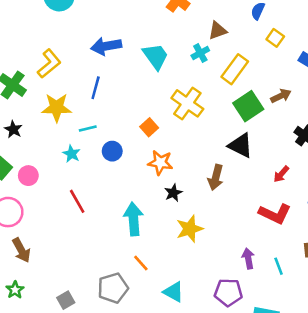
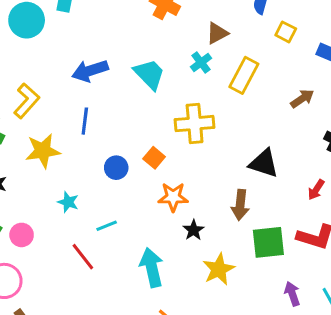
yellow cross: (187, 103) -> (195, 124), turned -32
green square: (248, 106) -> (268, 242), moved, turned 36
cyan line: (88, 128) -> (107, 226), moved
blue circle: (112, 151) -> (116, 168), moved

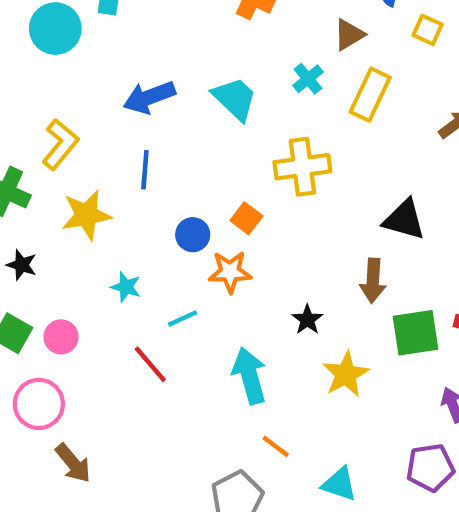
brown triangle: (217, 33) -> (349, 35), moved
orange star: (173, 197) -> (230, 272), moved

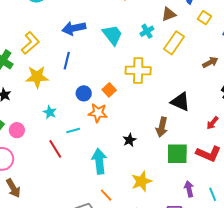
yellow star: (346, 374) -> (142, 181), moved

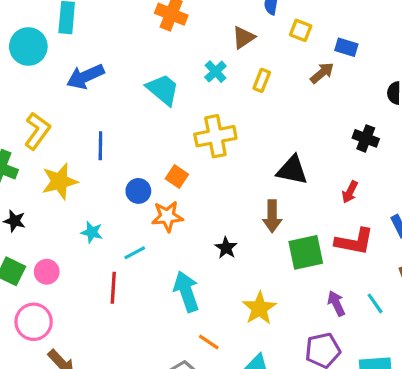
blue arrow: (74, 28) -> (85, 77), moved
yellow rectangle: (174, 43) -> (262, 80), size x0.6
brown arrow: (210, 62) -> (322, 73), moved
red line: (55, 149) -> (113, 288), turned 48

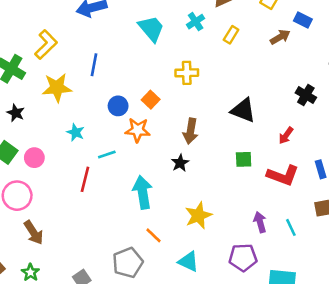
yellow cross: (215, 136) -> (187, 73), size x0.7
brown arrow: (272, 216) -> (191, 131), moved
green square: (306, 252) -> (244, 159), moved, size x0.6

